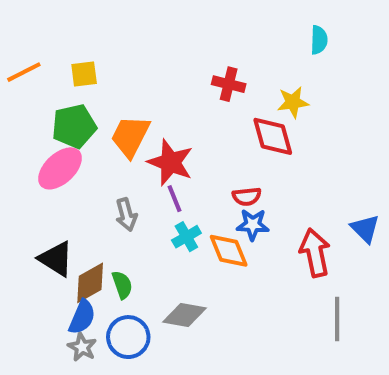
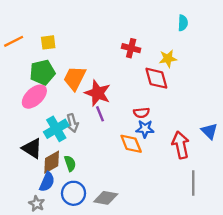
cyan cross: (186, 237) -> (56, 129), moved, size x1.5
gray diamond: (184, 315) -> (106, 198), moved
gray star: (82, 347) -> (37, 204), moved

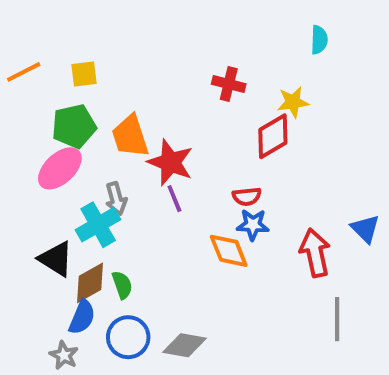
orange trapezoid: (75, 78) -> (130, 136), turned -45
red diamond: (156, 78) -> (273, 136), turned 75
gray arrow: (72, 123) -> (116, 199), moved

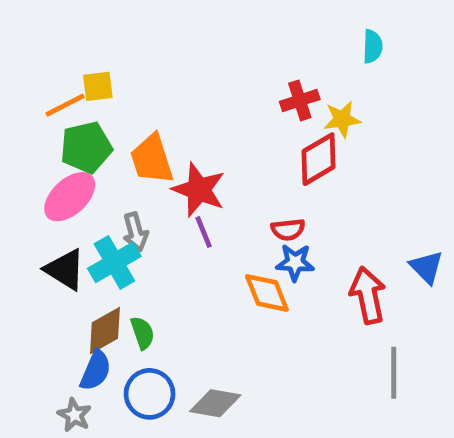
orange line: (24, 72) -> (65, 105), moved
red cross: (229, 84) -> (300, 100), moved, turned -32
black triangle: (56, 259) -> (65, 269), moved

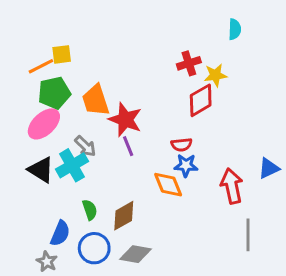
gray arrow: (135, 232) -> (85, 146), turned -30
blue triangle: (427, 267) -> (269, 168), turned 50
brown diamond: (105, 331) -> (124, 216), moved

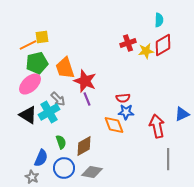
red diamond: (201, 100) -> (163, 45), moved

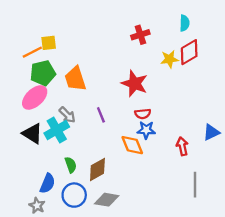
red cross: (128, 43) -> (140, 35), moved
red star: (85, 81) -> (135, 84), moved
red arrow: (157, 126) -> (182, 146), size x0.7

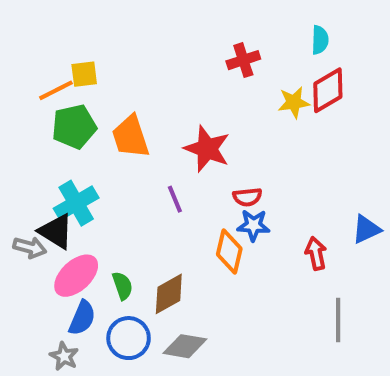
red star: (135, 84) -> (207, 149), moved
pink ellipse: (35, 97) -> (76, 276), moved
gray arrow: (67, 115) -> (30, 247), moved, turned -30
cyan cross: (57, 130) -> (76, 203), moved
orange diamond: (132, 145) -> (229, 251), turned 35

